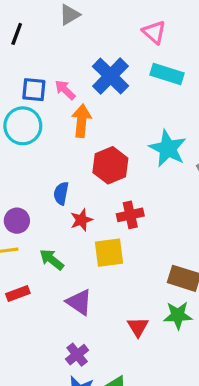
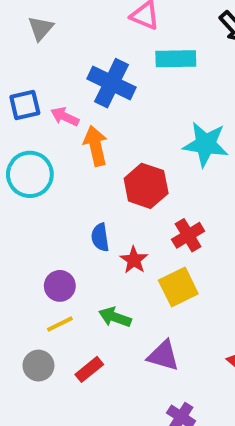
blue square: (34, 90) -> (25, 105), moved

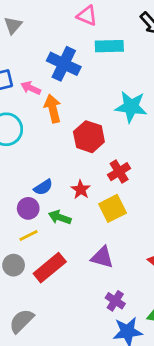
blue semicircle: (100, 237) -> (43, 187), moved, turned -114
green arrow: (115, 317) -> (60, 217), moved
red rectangle: (89, 369) -> (50, 268), size x1.6

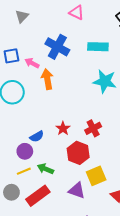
cyan rectangle: (109, 46) -> (98, 47), moved
red hexagon: (89, 137) -> (78, 153), moved
red star: (81, 190) -> (63, 128), moved
yellow square: (112, 208) -> (96, 176), moved
green arrow: (60, 217) -> (45, 169), moved

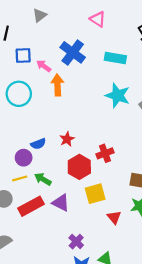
red cross: (93, 128) -> (105, 153), moved
purple triangle: (77, 190) -> (61, 203), moved

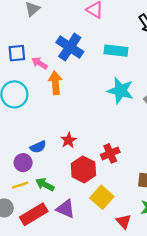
yellow square: (95, 194) -> (102, 197), turned -30

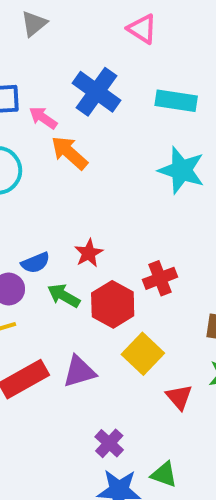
orange arrow: (55, 83) -> (69, 153), turned -45
green arrow: (45, 185) -> (64, 296), moved
purple triangle: (66, 209) -> (79, 371), turned -42

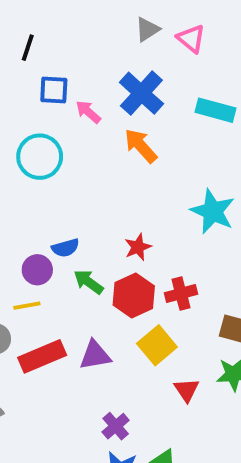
gray triangle: (34, 24) -> (147, 29), moved
orange arrow: (69, 153) -> (141, 146), moved
cyan star: (182, 170) -> (213, 211), moved
red star: (89, 253) -> (138, 247), moved
red cross: (160, 278) -> (181, 294), moved

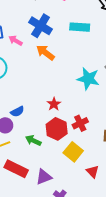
green arrow: (89, 282) -> (33, 141), moved
purple triangle: (95, 355) -> (44, 177), moved
red rectangle: (42, 356) -> (16, 169), turned 60

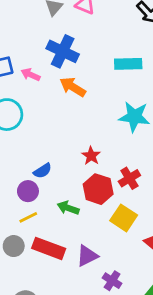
cyan rectangle: (80, 27) -> (128, 64), moved

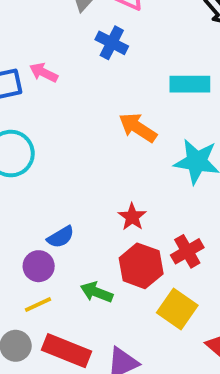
blue cross: (63, 51) -> (112, 43), moved, size x0.7
pink arrow: (31, 75) -> (44, 73), moved
orange arrow: (73, 87) -> (138, 128), moved

